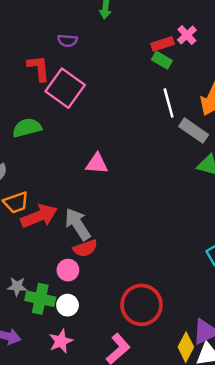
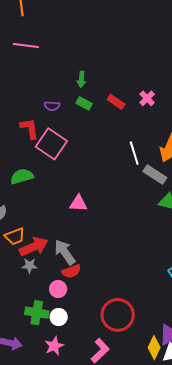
red rectangle: (163, 44) -> (116, 102), moved, turned 54
green rectangle: (162, 60) -> (84, 103), moved
gray star: (17, 286) -> (29, 266), moved

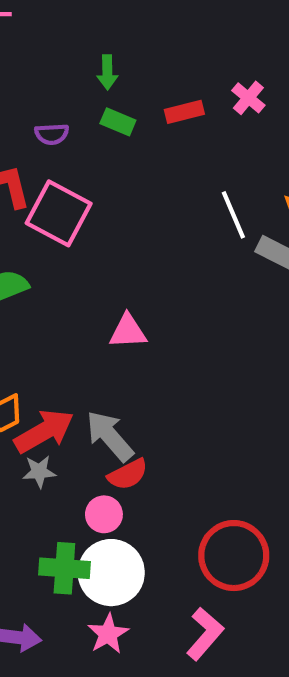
red rectangle: (116, 102) -> (184, 112), turned -42
white circle: (59, 317) -> (111, 573), size x1.8

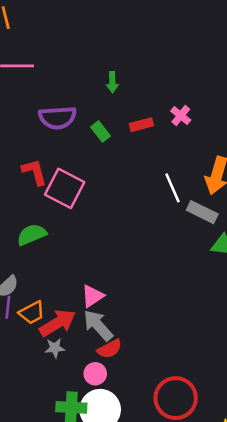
green arrow: (107, 72) -> (112, 82), moved
green rectangle: (118, 122) -> (100, 131), turned 30
purple semicircle: (52, 134) -> (57, 118), moved, size x1.8
pink triangle: (128, 331) -> (92, 296), moved, turned -30

